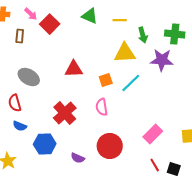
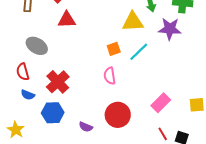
red triangle: (74, 69) -> (67, 20), moved
red cross: (65, 113) -> (58, 82), moved

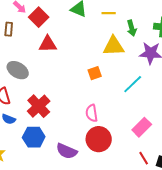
cyan line: (139, 52) -> (133, 84), moved
pink semicircle: (110, 76) -> (92, 113), moved
purple semicircle: (86, 127) -> (67, 151), size x1.5

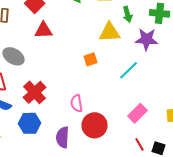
pink semicircle: (92, 113) -> (76, 103), moved
purple semicircle: (67, 151) -> (62, 137), turned 70

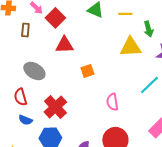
orange square: (90, 59) -> (87, 71), moved
pink semicircle: (76, 103) -> (112, 102), moved

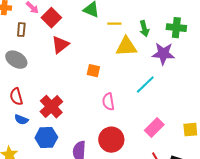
yellow line: (125, 14) -> (114, 24), moved
red triangle: (64, 45) -> (60, 45), turned -36
gray ellipse: (34, 71) -> (16, 60), moved
orange square: (87, 71) -> (93, 71), moved, turned 32

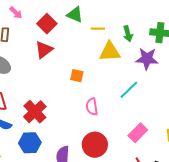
red square: (51, 18) -> (47, 24), moved

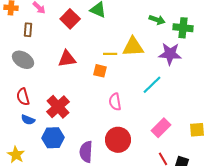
yellow line: (98, 29) -> (110, 54), moved
green arrow: (128, 34) -> (157, 20), moved, turned -56
red triangle: (44, 50) -> (67, 59), moved, turned 30

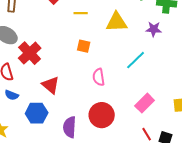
yellow line: (110, 54) -> (81, 13), moved
purple star: (170, 54) -> (154, 29), size x0.7
red triangle: (67, 59) -> (51, 85), moved, turned 48
red cross: (58, 107) -> (30, 53), moved

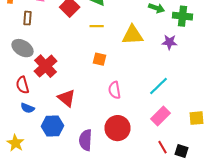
cyan line: (136, 60) -> (158, 86), moved

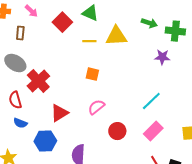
yellow triangle: (132, 35) -> (116, 36), moved
pink semicircle: (114, 90) -> (96, 107), moved, turned 60
red triangle: (66, 98) -> (59, 113), turned 48
red circle: (118, 128) -> (117, 131), moved, size x0.7

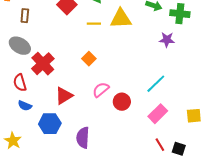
orange square: (92, 74) -> (89, 59), moved, turned 32
red circle: (117, 131) -> (122, 102), moved

